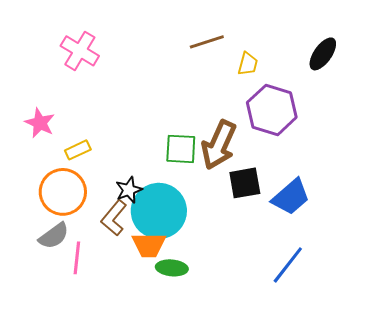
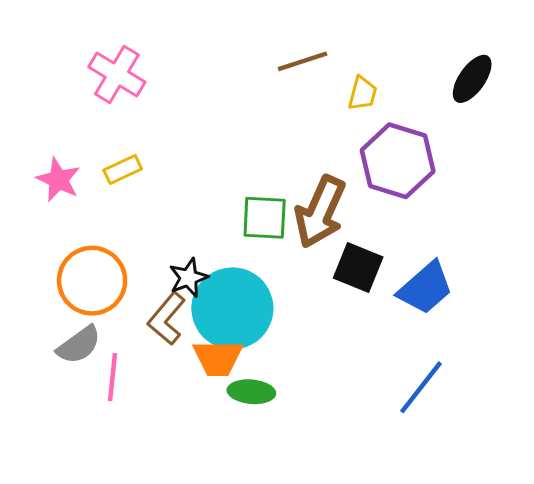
yellow rectangle: (78, 150) -> (123, 169), moved
black square: (245, 183) -> (358, 267), turned 32

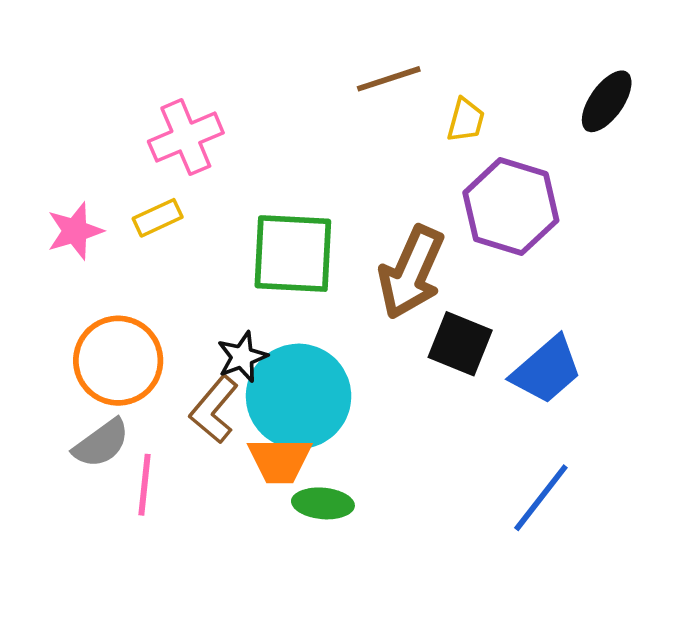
pink cross: (117, 74) -> (186, 137), moved, turned 36
pink star: (58, 180) -> (75, 231), turned 30
green square: (265, 218) -> (293, 254), moved, size x1.4

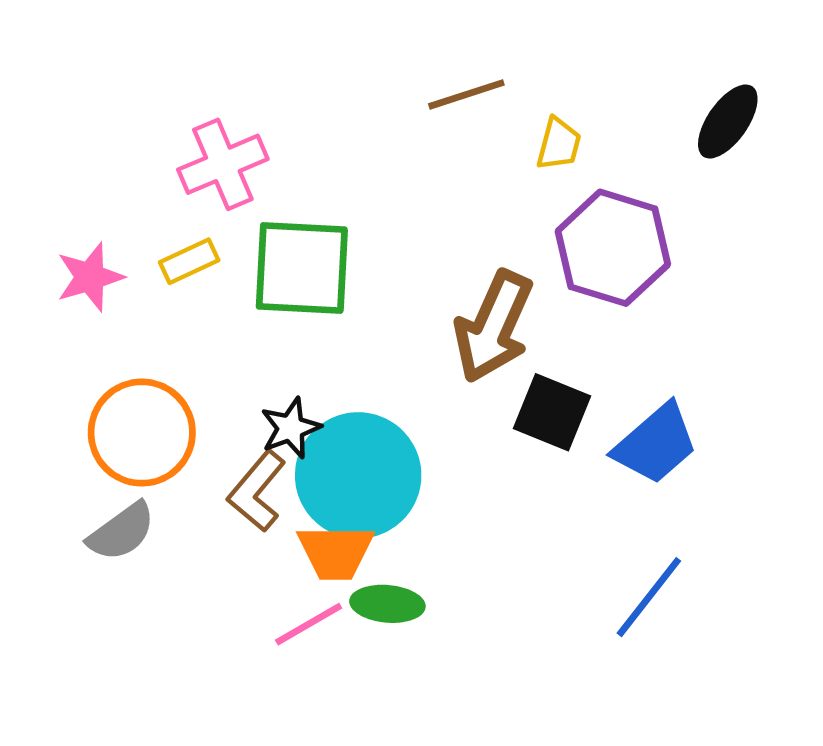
green square: (293, 254) -> (302, 268), moved
pink line: (144, 485) -> (309, 624), moved, turned 54

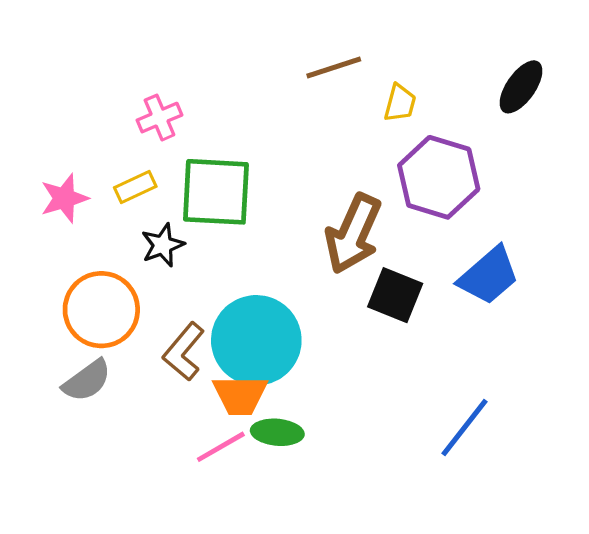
pink cross: (223, 164) -> (159, 118), size x0.7
black star: (291, 428) -> (163, 245), moved
blue trapezoid: (656, 444) -> (489, 276), moved

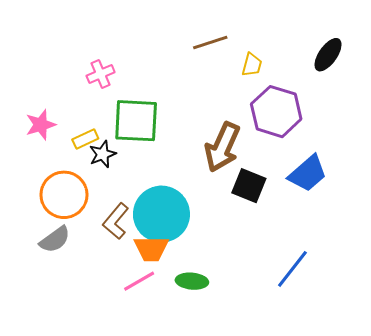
yellow rectangle: (135, 187) -> (85, 139), moved
green ellipse: (277, 432) -> (192, 281), moved

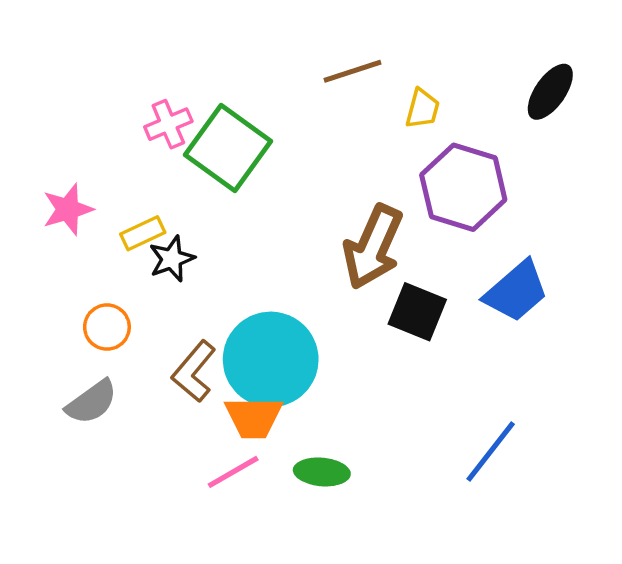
green square: (136, 121) -> (228, 148), moved, turned 33
orange circle: (64, 195) -> (107, 327), size x0.6

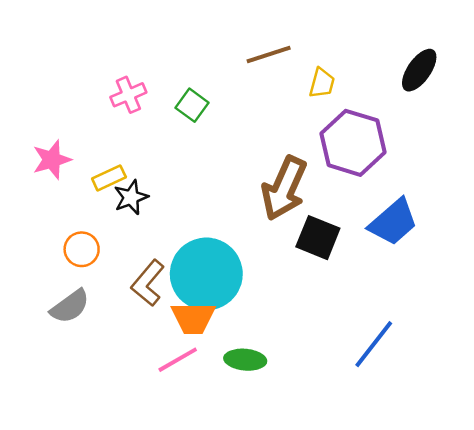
green square: (228, 148) -> (192, 105), moved, size x0.5

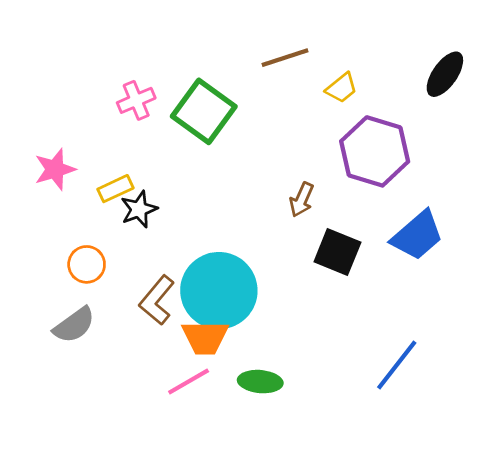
yellow trapezoid: (322, 83) -> (342, 88), turned 36
green square: (192, 105) -> (204, 111), size x1.8
brown arrow: (284, 188) -> (302, 200), size x0.5

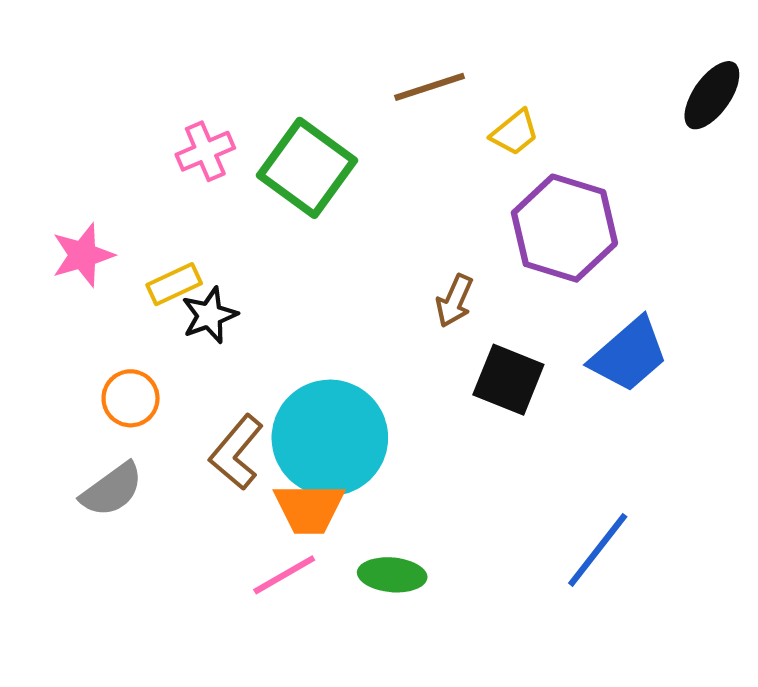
black ellipse: (445, 74) -> (712, 95), moved

